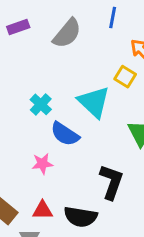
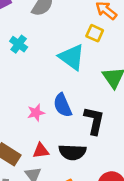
cyan cross: (41, 104) -> (19, 44), moved
blue semicircle: (65, 134) -> (63, 105), moved, turned 40

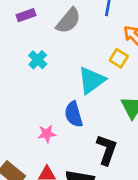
cyan triangle: (72, 57) -> (92, 80), turned 40
blue semicircle: (63, 105) -> (74, 114), moved

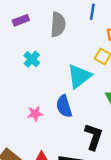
gray semicircle: (68, 21) -> (58, 24), turned -35
pink star: (47, 134) -> (35, 114), moved

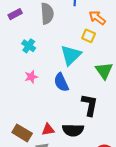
pink star: (35, 114) -> (31, 77), moved

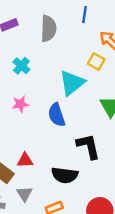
black L-shape: (90, 105) -> (88, 146), turned -30
red triangle: (48, 130) -> (25, 160), moved

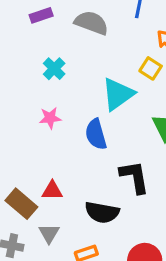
gray semicircle: (48, 29) -> (91, 23), turned -75

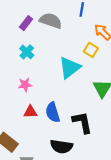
purple rectangle: (41, 15) -> (26, 23), moved, turned -32
blue semicircle: (96, 134) -> (53, 112), moved
red triangle: (52, 191) -> (30, 112), moved

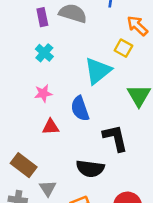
purple rectangle: (26, 23) -> (42, 17), turned -48
blue semicircle: (53, 112) -> (80, 109), moved

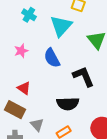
cyan cross: (44, 53) -> (29, 15), moved
red triangle: (51, 127) -> (24, 88), moved, turned 48

